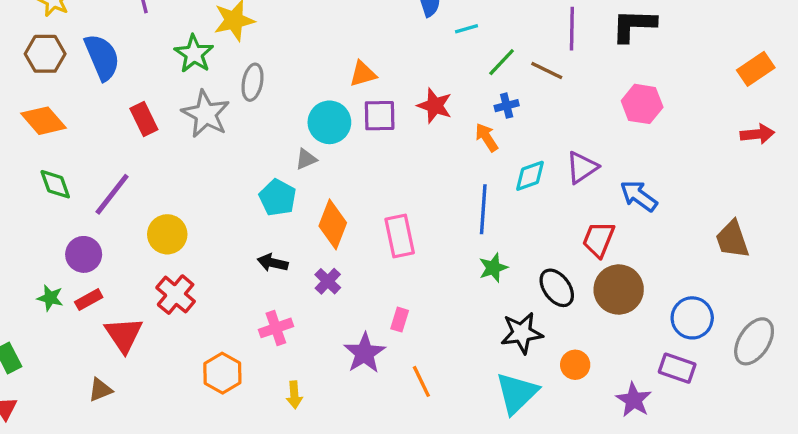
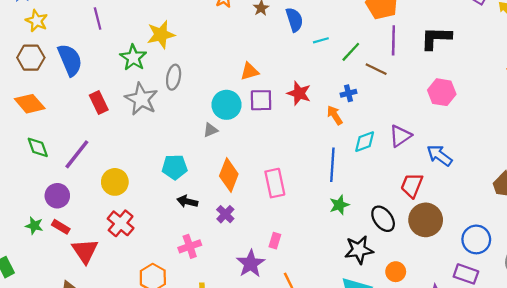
green line: (502, 62) -> (351, 52), moved
cyan pentagon: (278, 198) -> (175, 167), moved, turned -30
red rectangle: (89, 300) -> (61, 227), turned 60

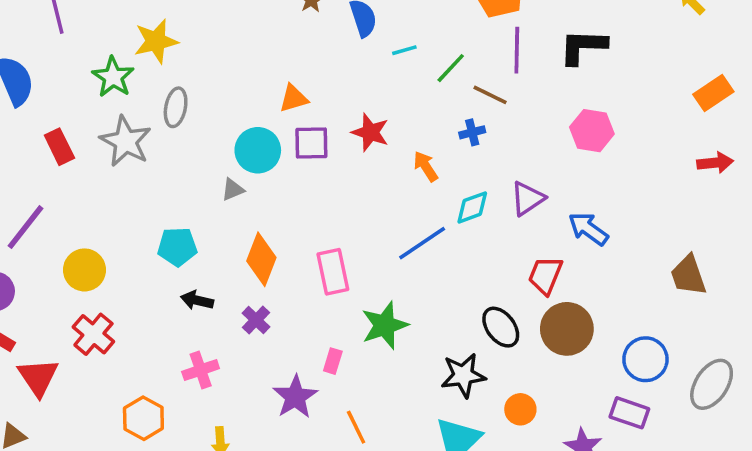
blue cross: (349, 93) -> (472, 132), moved
blue line: (332, 165) -> (422, 243), turned 52
green star: (339, 205) -> (385, 325), moved, size x1.5

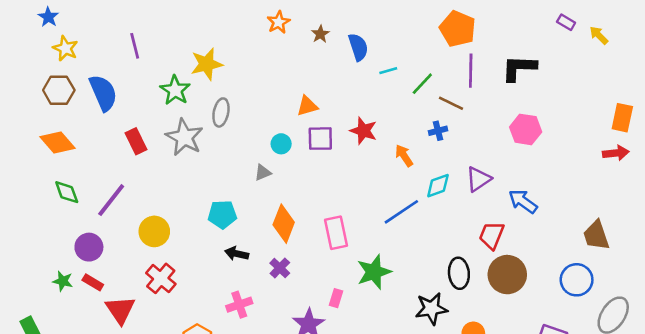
orange rectangle: (713, 93) -> (622, 118), moved, turned -44
cyan circle: (258, 150) -> (281, 144), size x0.6
black ellipse: (501, 327) -> (459, 273), turned 32
blue circle: (645, 359) -> (577, 280), moved

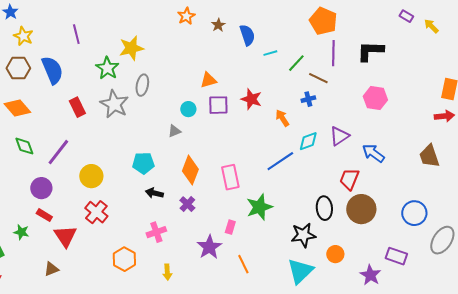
brown trapezoid: (596, 235) -> (429, 156), moved
green star: (63, 281) -> (21, 232), moved

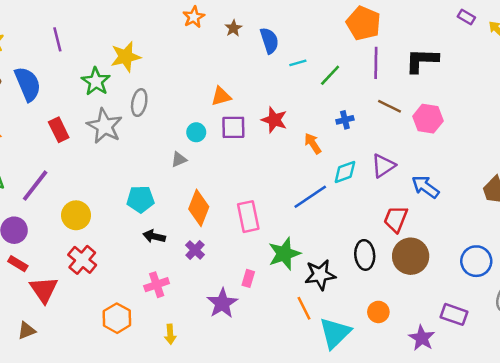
brown line: (318, 78) -> (390, 106), moved
black star: (303, 235) -> (320, 275), moved
orange line: (243, 264) -> (304, 308), moved

